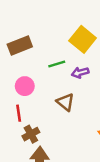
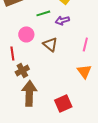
pink circle: (25, 86) -> (26, 34), moved

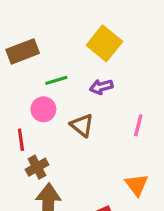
green line: (43, 13) -> (56, 80), moved
orange triangle: (84, 71) -> (137, 185), moved

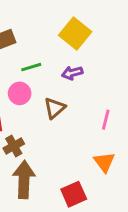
brown triangle: (82, 125) -> (55, 108), turned 40
pink line: (138, 125) -> (106, 120), moved

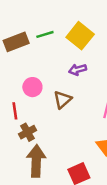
green line: (31, 67) -> (45, 34), moved

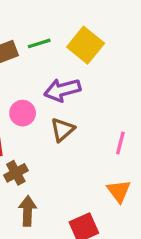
purple arrow: (78, 70) -> (62, 90), moved, size x1.5
brown arrow: (36, 161) -> (28, 211), size x0.7

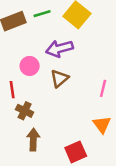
brown cross: (16, 173) -> (25, 111), turned -35

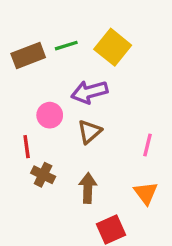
brown arrow: (33, 139) -> (88, 188), moved

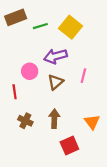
brown rectangle: (28, 55) -> (16, 17), moved
pink line: (147, 145) -> (83, 76), moved
brown cross: (43, 175) -> (25, 121), moved

